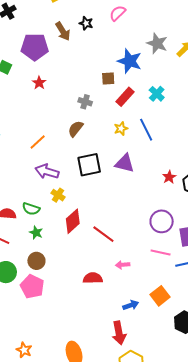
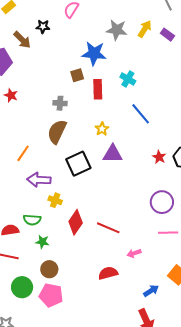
red rectangle: (125, 97) -> (98, 89), turned -30
brown semicircle: (76, 129) -> (57, 132), size x1.4
yellow star: (121, 129) -> (102, 129), moved
blue line: (146, 130) -> (141, 114), moved

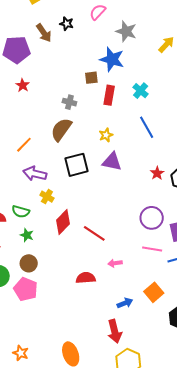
gray star: (117, 30) -> (126, 31), moved

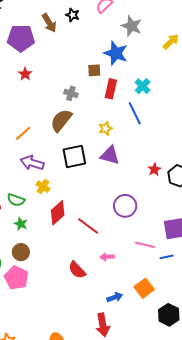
blue line: (147, 127) -> (135, 113), moved
purple circle: (152, 218) -> (125, 206), moved
red semicircle: (86, 278) -> (77, 270), turned -132

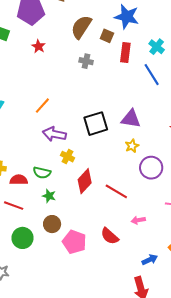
brown square: (94, 70) -> (107, 36), turned 32
brown semicircle: (61, 120) -> (81, 27), moved
yellow star: (105, 128) -> (132, 146), moved
pink pentagon: (16, 278) -> (74, 242), moved

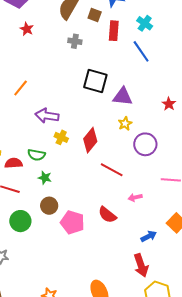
orange line: (42, 106) -> (21, 88), moved
black square: (96, 124) -> (95, 81), moved, turned 35
red diamond: (85, 181) -> (90, 140), moved

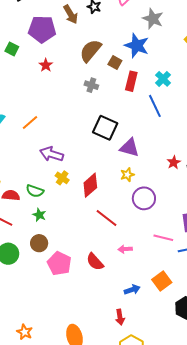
red arrow: (141, 265) -> (120, 317), size x0.7

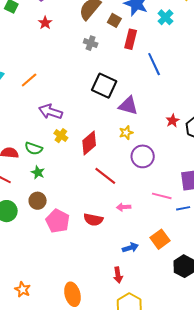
cyan cross: (163, 79) -> (165, 17), moved
red semicircle: (95, 262) -> (93, 220), turned -36

